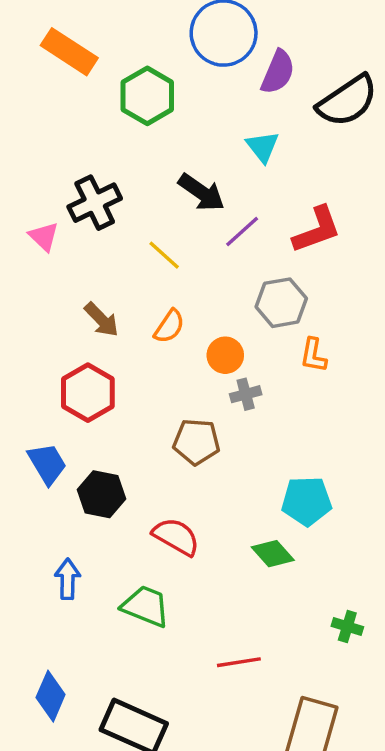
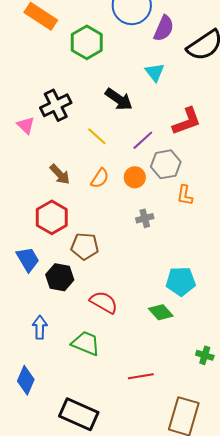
purple line: (242, 231) -> (143, 140), moved
orange circle: (225, 355) -> (135, 177), moved
brown pentagon: (196, 442) -> (85, 246), moved
blue diamond: (51, 696) -> (26, 380), moved

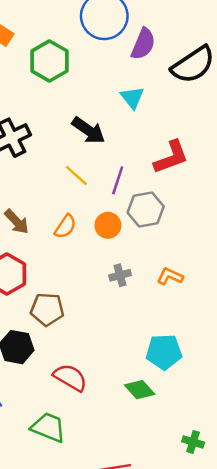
yellow line: (97, 136) -> (76, 175), moved
purple line: (143, 140) -> (118, 180), turned -30
orange L-shape: (185, 195) -> (170, 276), moved, turned 105

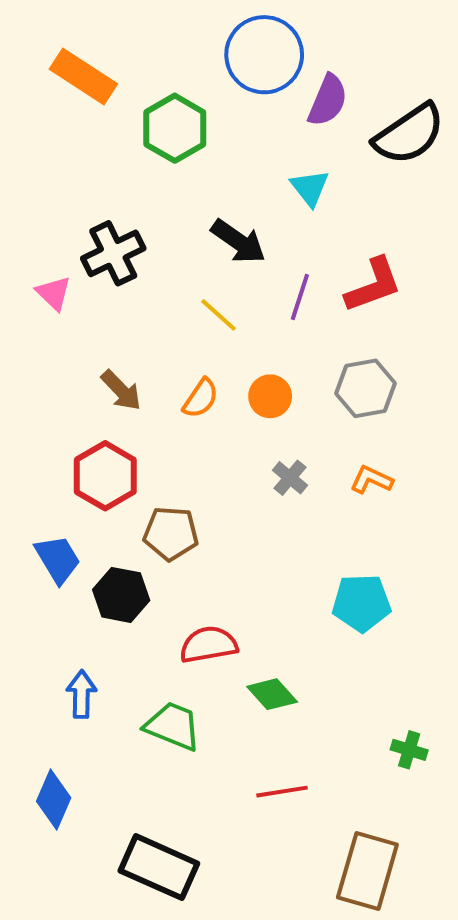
purple line: (118, 180) -> (300, 297), moved
gray hexagon: (146, 209) -> (365, 388), moved
gray cross: (120, 275) -> (290, 478), turned -35
red semicircle: (70, 377) -> (209, 645), turned -40
green diamond: (140, 390) -> (272, 694), moved

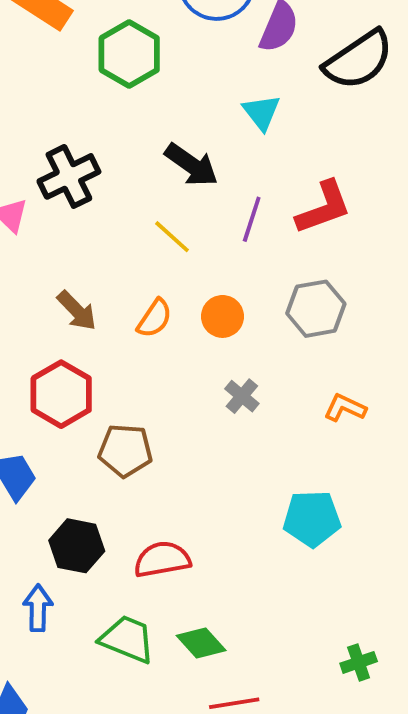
orange L-shape: (371, 480) -> (345, 408), moved
black hexagon: (121, 595) -> (77, 546), moved
green diamond: (272, 694) -> (201, 643), moved
green cross: (409, 750) -> (359, 662), turned -36

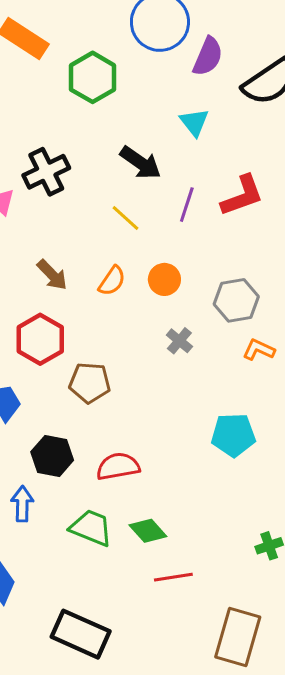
gray hexagon: (316, 309) -> (236, 300), moved

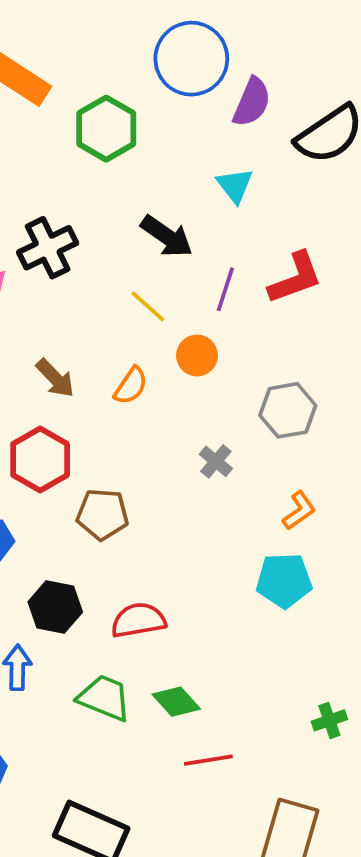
orange circle: (164, 279) -> (197, 355), moved
orange L-shape: (259, 350) -> (299, 511), moved, turned 120

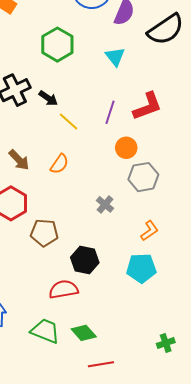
green hexagon: (106, 129) -> (57, 45), moved
black arrow: (167, 236) -> (48, 98), moved, size x0.7
orange circle: (197, 355) -> (126, 148), moved
black hexagon: (55, 607) -> (85, 260), moved

